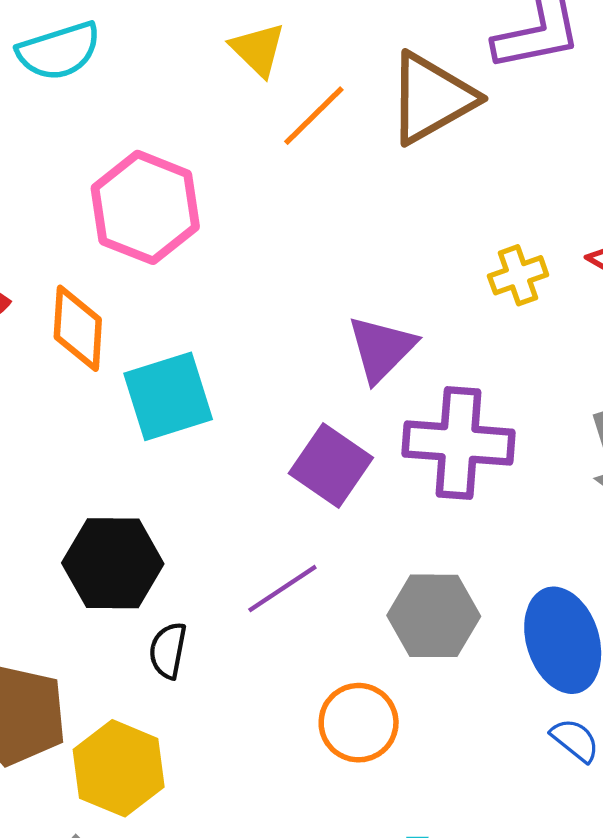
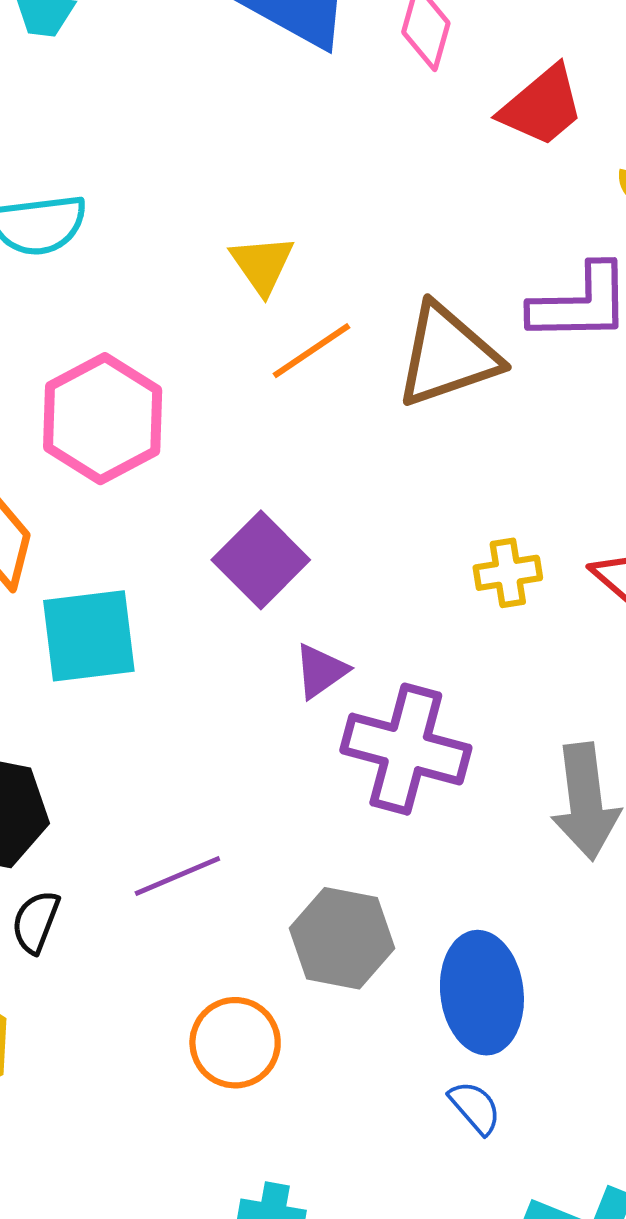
purple triangle: (381, 349) -> (321, 671), moved, size x0.7
purple square: (331, 465) -> (261, 560), moved

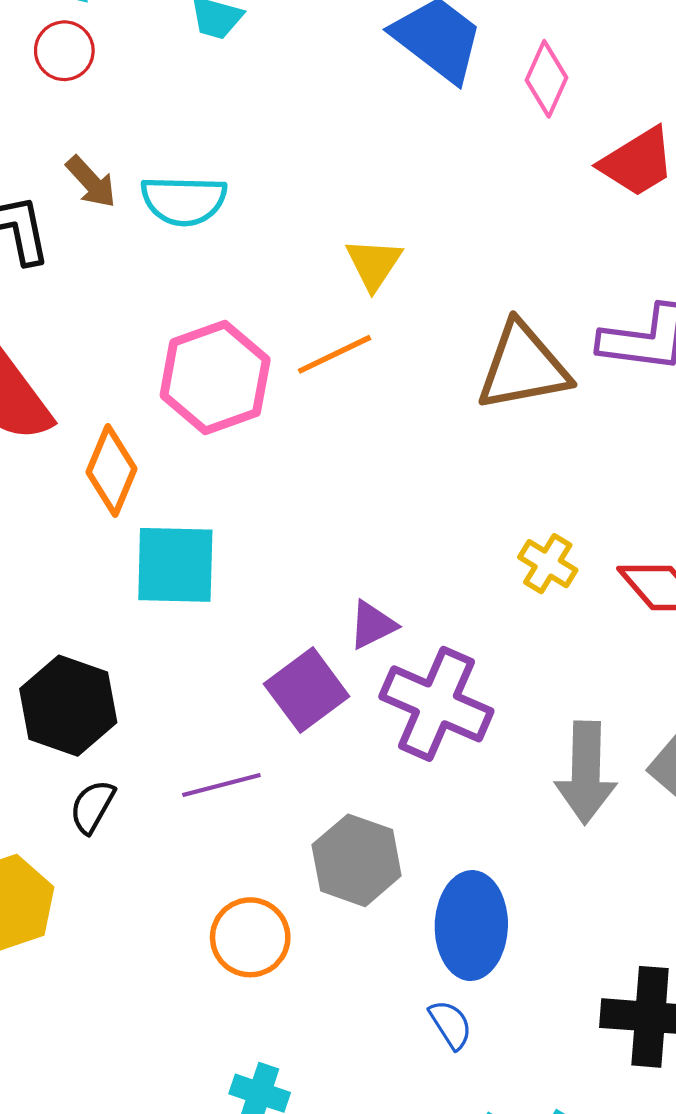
orange line: (311, 351) -> (335, 354), moved
purple square: (261, 560) -> (307, 690), moved
yellow cross: (508, 573) -> (548, 564), turned 32

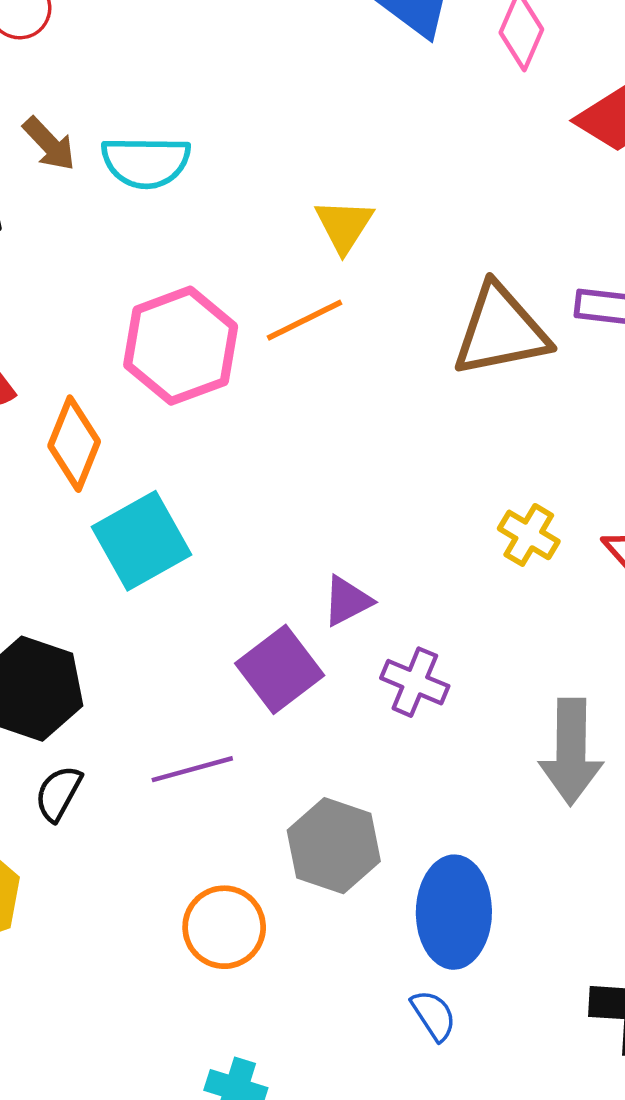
cyan square: (175, 565) -> (142, 541), turned -30
purple cross: (436, 704) -> (415, 682), size x0.6

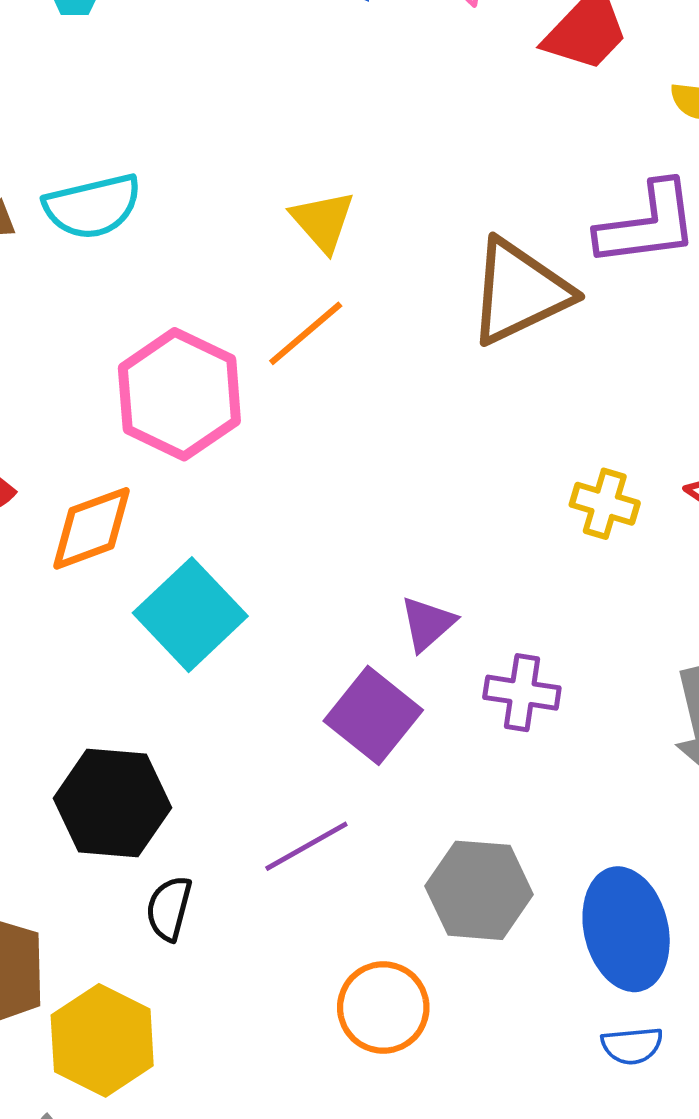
orange diamond: (74, 444) -> (92, 528), turned 62
blue semicircle: (434, 1015) -> (632, 1046), turned 132

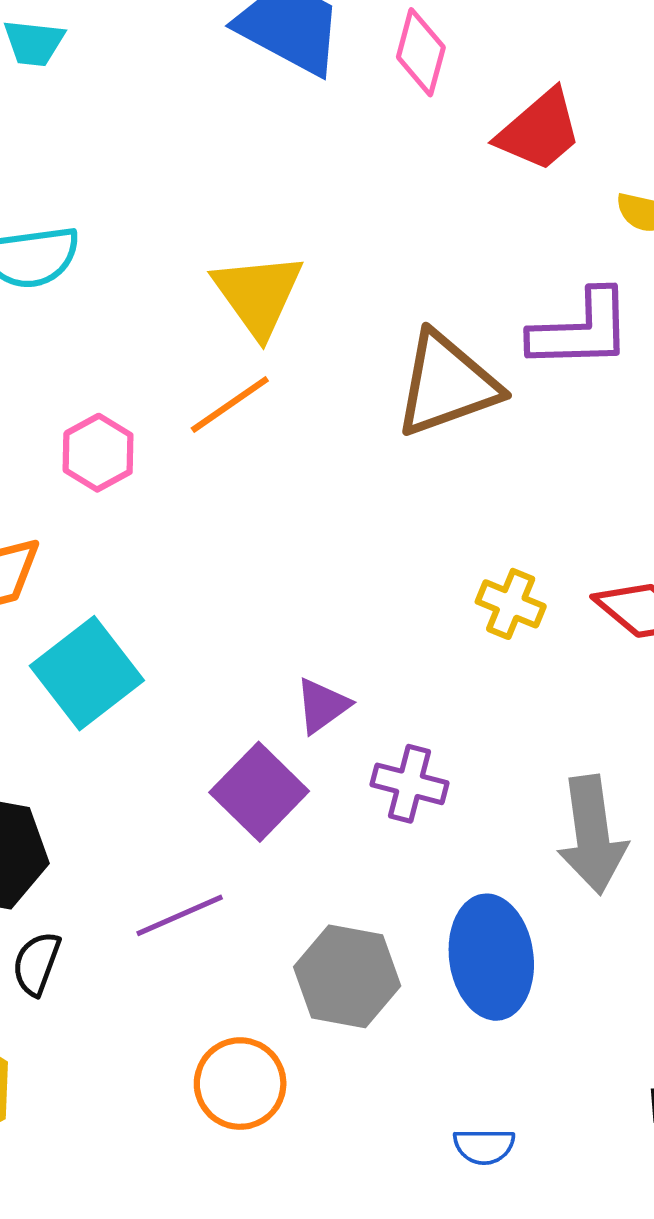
yellow triangle: (323, 221) -> (258, 294), size x1.4
pink hexagon: (179, 394) -> (98, 453), size x0.6
blue ellipse: (626, 929) -> (491, 957), moved

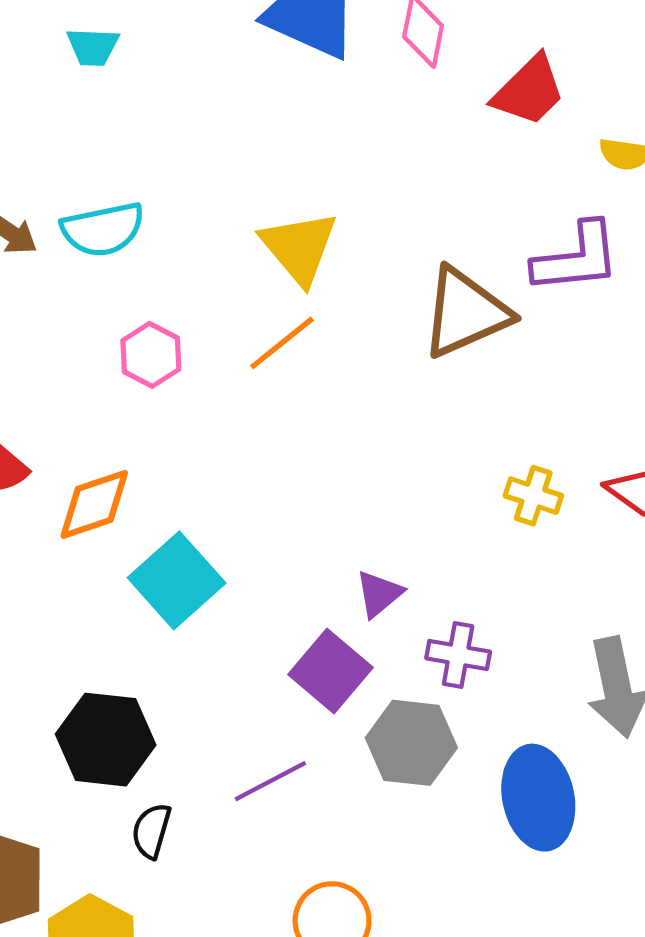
pink hexagon: (98, 453) -> (151, 355), moved
gray hexagon: (347, 976) -> (411, 743), moved

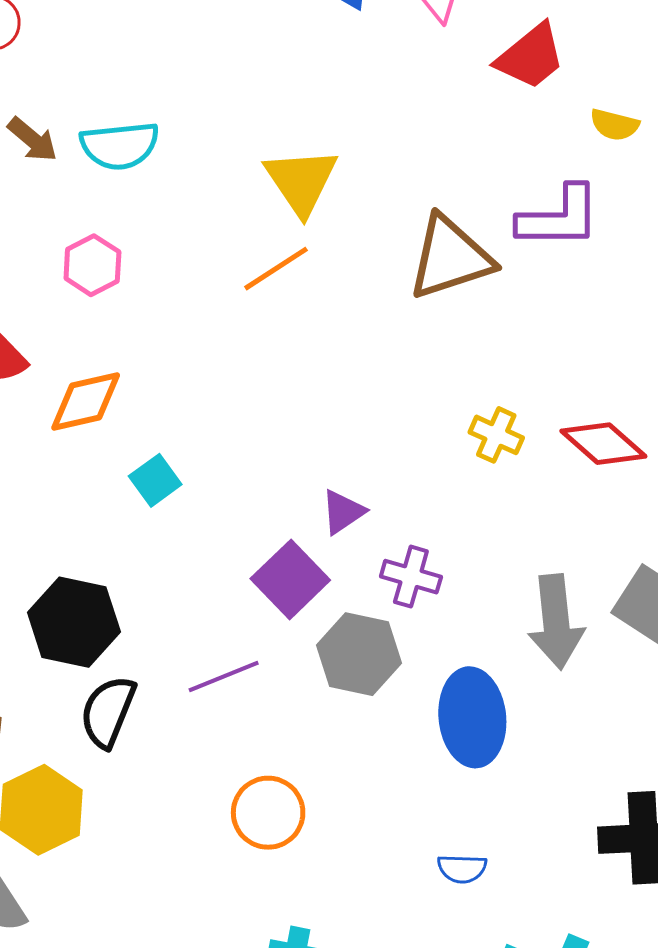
pink hexagon: (151, 355) -> (92, 265), moved
cyan square: (177, 580) -> (155, 480), size x0.6
black semicircle: (151, 831) -> (108, 712), size x1.4

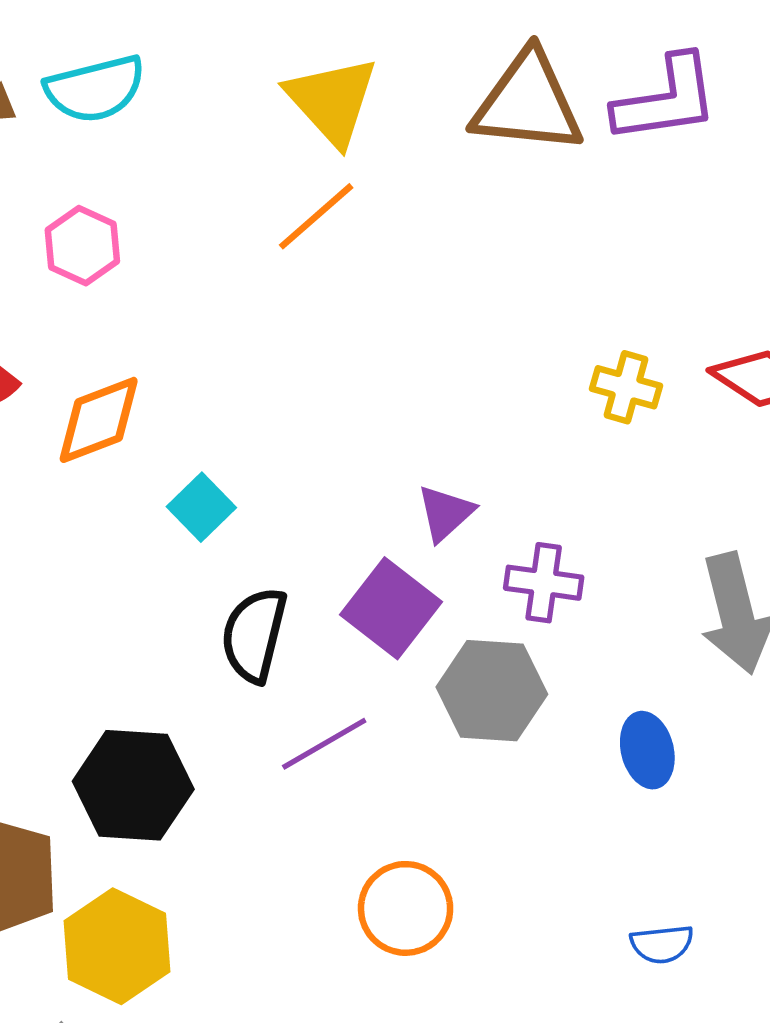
brown triangle: (450, 258) -> (528, 103), moved, turned 32
black hexagon: (74, 622) -> (133, 785), moved
black semicircle: (108, 712) -> (254, 635), moved
blue ellipse: (472, 717) -> (647, 750), size x0.6

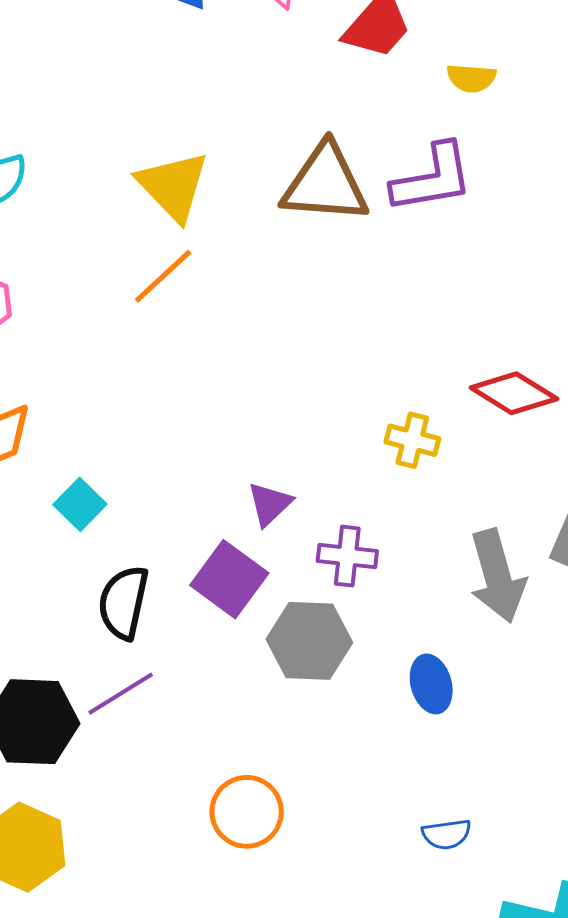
yellow cross: (626, 387) -> (412, 440), moved
purple line: (324, 744) -> (121, 694), moved

